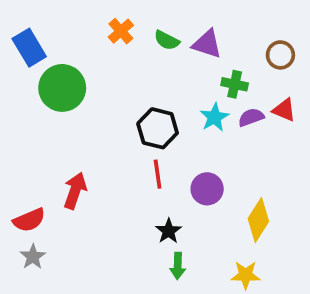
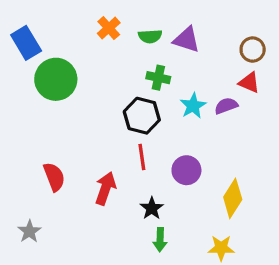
green semicircle: (167, 40) -> (150, 36), turned -30
green cross: (235, 84) -> (158, 78), moved
red triangle: (284, 110) -> (249, 83), moved
red arrow: (75, 191) -> (105, 188), moved
red semicircle: (29, 220) -> (54, 177), moved, turned -88

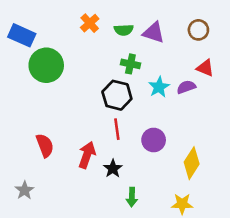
blue rectangle: (26, 43) -> (22, 35), turned -35
brown circle: (253, 50) -> (198, 30), moved
black star: (152, 208) -> (113, 169), moved

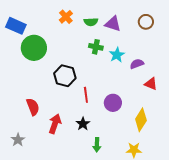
red triangle: (205, 68) -> (151, 84), moved
cyan star: (159, 87) -> (117, 55), moved
black hexagon: (117, 95) -> (65, 76), moved
red arrow: (87, 155) -> (55, 124), moved

